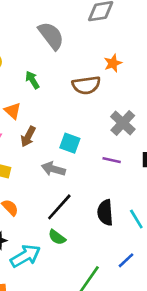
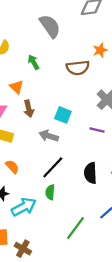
brown arrow: (28, 137) -> (29, 109), turned -42
green semicircle: (57, 237) -> (50, 192), turned 56

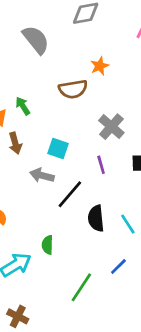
green arrow: (34, 62) -> (23, 106), moved
purple line: (97, 130) -> (101, 165), turned 64
black line: (53, 167) -> (70, 194), moved

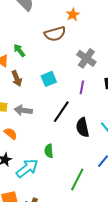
cyan square: (58, 149) -> (49, 79), turned -35
purple line: (101, 165) -> (82, 87), turned 32
gray arrow: (42, 175) -> (23, 110), moved

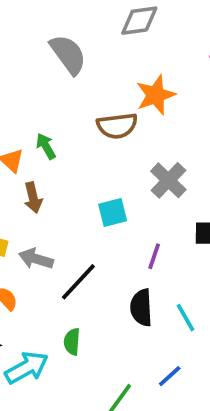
orange star: (73, 15) -> (156, 95), size x1.5
cyan square: (49, 79) -> (113, 212), moved
purple line: (82, 87) -> (154, 256), moved
black line: (61, 112) -> (78, 282), moved

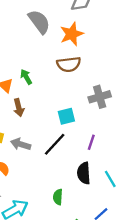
orange star: (156, 95) -> (72, 34), moved
gray cross: (168, 180) -> (100, 97), turned 30
black line: (78, 282) -> (55, 144), moved
green semicircle: (72, 342) -> (58, 197), moved

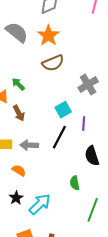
purple line: (91, 142) -> (84, 124), moved

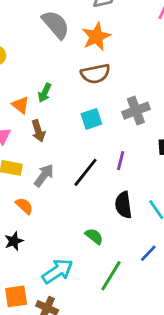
green arrow: (18, 84) -> (45, 93), turned -120
cyan square: (63, 110) -> (91, 119), moved
gray arrow: (29, 145) -> (44, 175), turned 114
green semicircle: (75, 183) -> (94, 236), turned 128
cyan arrow: (40, 204) -> (58, 271), moved

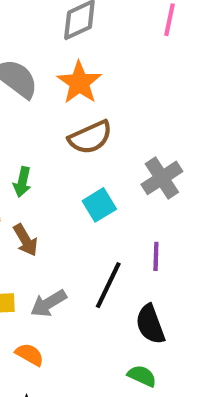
gray arrow: (44, 175) -> (48, 303), turned -145
black semicircle: (123, 205) -> (150, 324), moved

